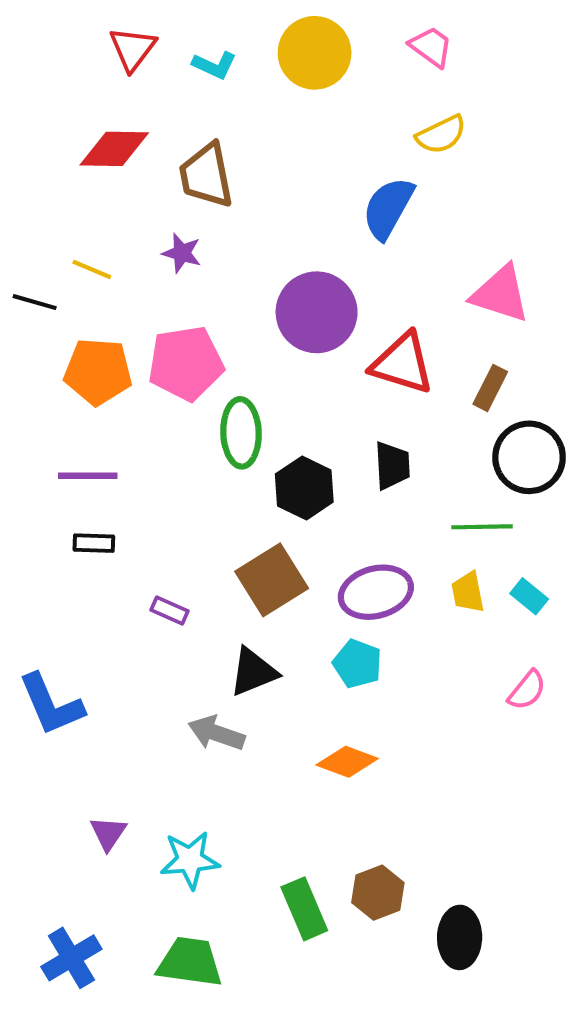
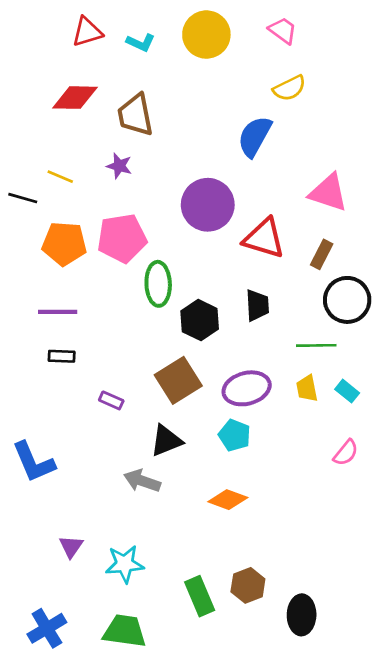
red triangle: (133, 49) -> (87, 32), turned 36

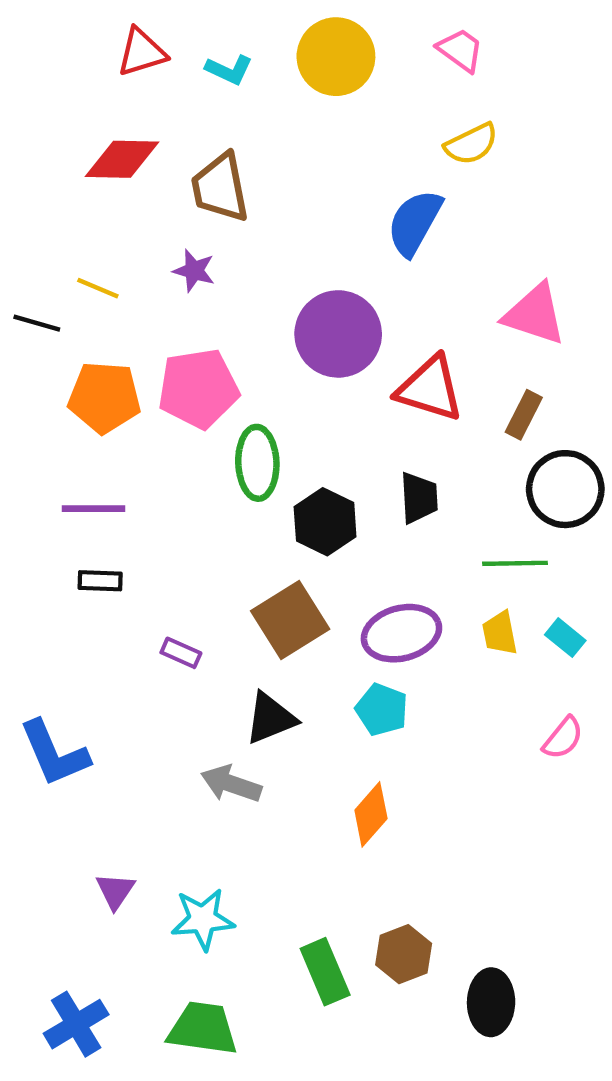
orange diamond: (228, 500) -> (371, 814), turned -69

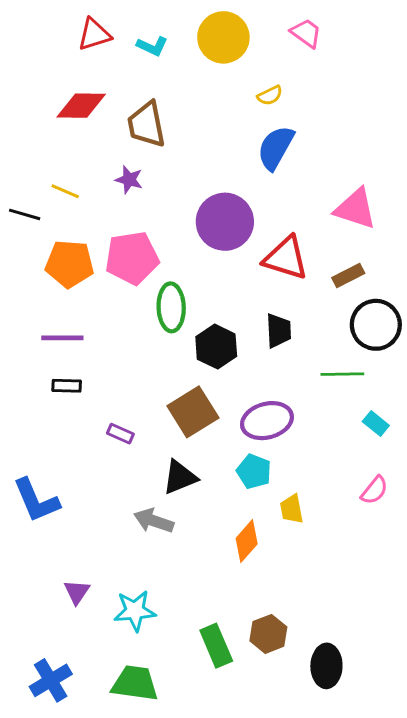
yellow semicircle: (471, 144) -> (270, 95), moved, size x0.7
brown rectangle: (524, 415) -> (348, 275), turned 36
yellow trapezoid: (500, 633) -> (292, 509), moved

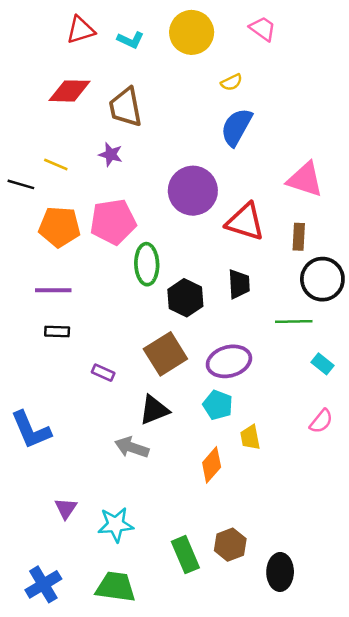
brown rectangle: (348, 275) -> (299, 237), turned -60

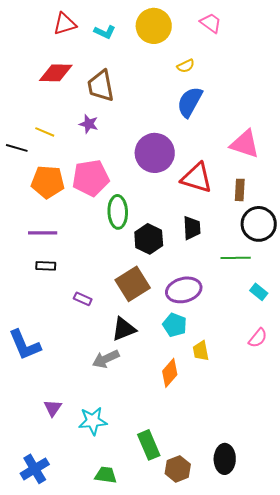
gray arrow: (132, 447) -> (106, 359), turned -44
brown hexagon: (230, 545) -> (178, 469), moved
green trapezoid: (116, 587) -> (106, 475), moved, size x0.7

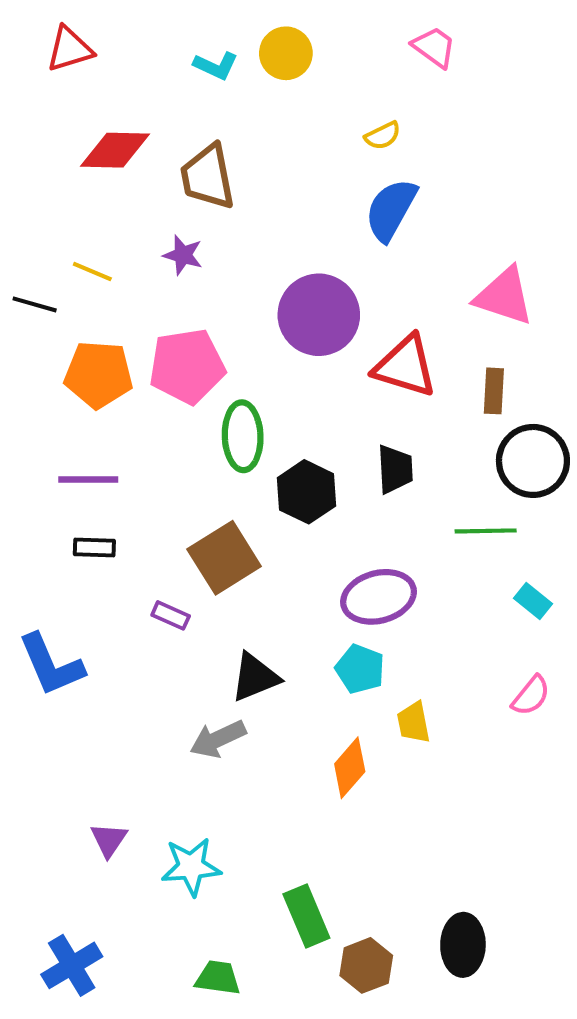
red triangle: (65, 24) -> (70, 49), moved
yellow circle: (154, 26) -> (286, 53), moved, size x0.7
brown square: (133, 284) -> (224, 558), moved
blue L-shape: (25, 345) -> (51, 665), moved

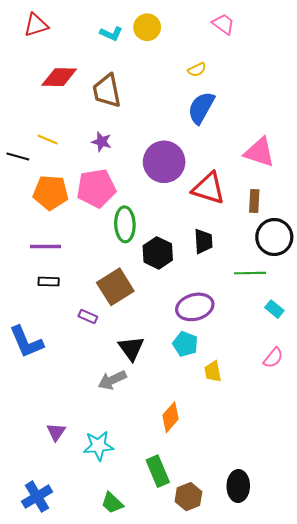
purple star: (183, 255) -> (102, 142), moved
black triangle: (255, 677) -> (131, 348), turned -44
orange diamond: (350, 768) -> (170, 417), moved
green trapezoid: (218, 978) -> (112, 503), turned -145

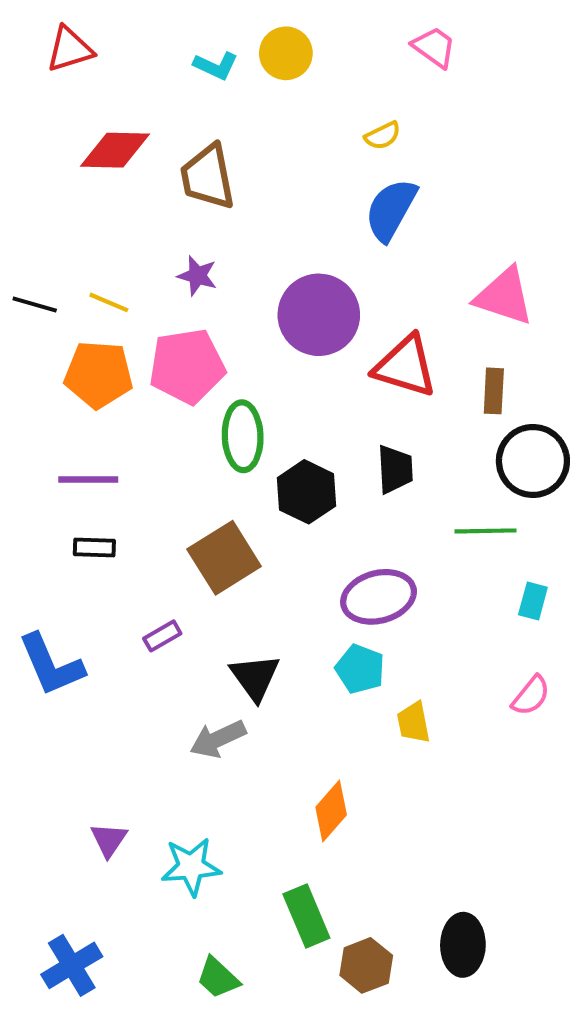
yellow line: (48, 140) -> (109, 302), moved
cyan rectangle: (274, 309) -> (533, 601), turned 66
purple rectangle: (88, 316) -> (162, 636), moved, turned -54

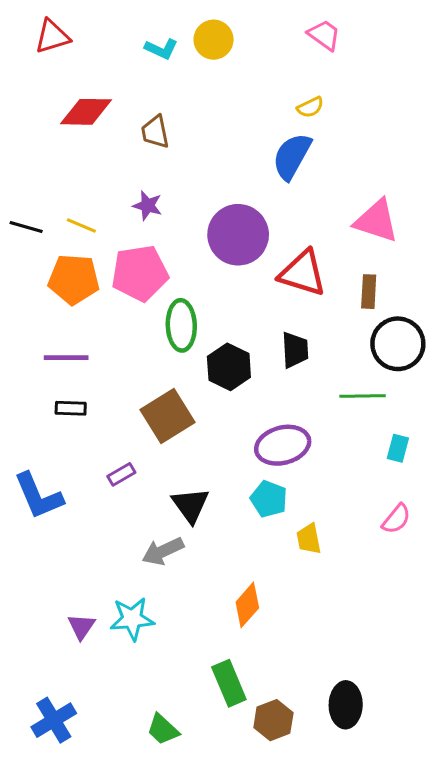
yellow semicircle: (383, 136) -> (310, 107), moved
brown trapezoid: (208, 177) -> (155, 132), size x0.7
cyan star: (191, 867) -> (132, 619), moved

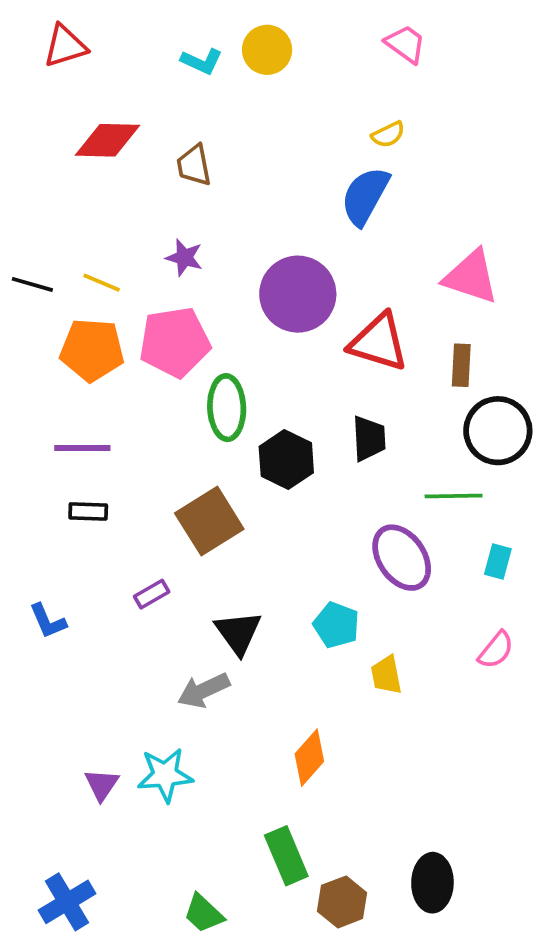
purple ellipse: (283, 445) -> (402, 558), moved, turned 70
blue L-shape: (38, 496) -> (48, 621), size x0.6

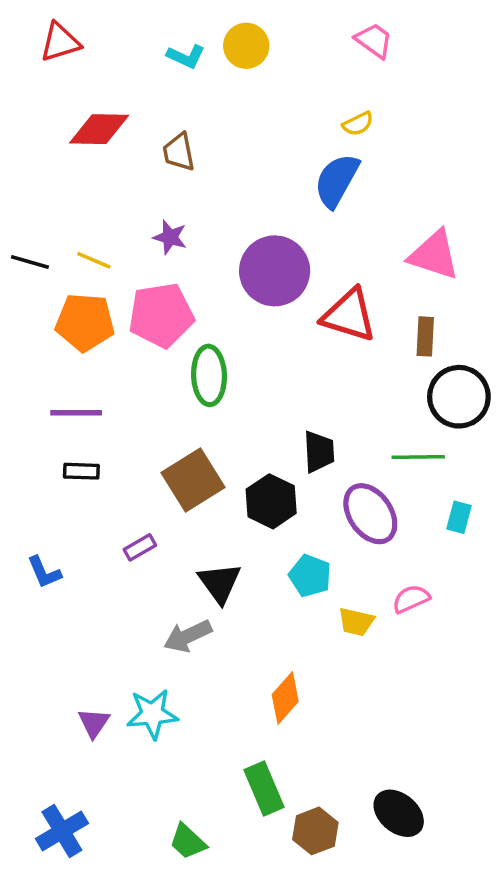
black trapezoid: (369, 438) -> (319, 452), moved
black hexagon: (286, 460) -> (271, 501), moved
pink semicircle: (496, 650) -> (411, 599), moved, turned -153
yellow trapezoid: (386, 675) -> (356, 622), turned -66
black ellipse: (432, 883) -> (399, 813), turned -51

